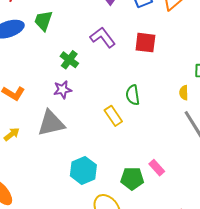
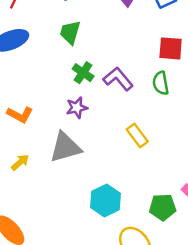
green trapezoid: (43, 21) -> (70, 32), moved
purple L-shape: (103, 37) -> (118, 79), moved
green semicircle: (133, 95) -> (161, 83), moved

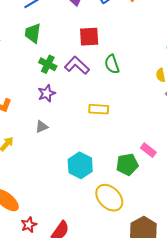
red square: (171, 48) -> (89, 37), moved
yellow rectangle: (137, 135) -> (99, 109), turned -42
gray triangle: (65, 147) -> (42, 127), size x0.5

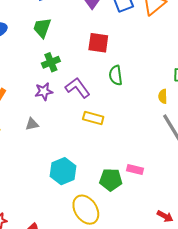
green cross: (48, 64) -> (51, 62), turned 30
purple L-shape: (77, 65) -> (78, 88), moved
pink rectangle: (148, 150) -> (135, 170), turned -35

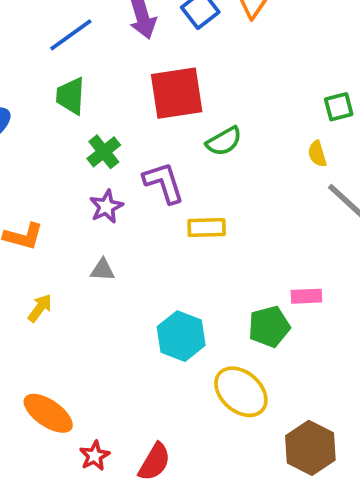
red square: (98, 43) -> (177, 93), size x1.4
green semicircle: (116, 75) -> (224, 141), turned -96
purple L-shape: (78, 88) -> (164, 183), turned 35
gray triangle: (32, 124) -> (103, 270), turned 32

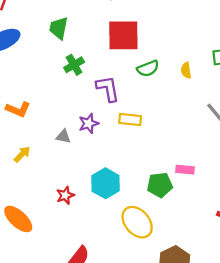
yellow semicircle: (317, 154) -> (186, 70), moved
purple star: (106, 207) -> (89, 123), moved
red star: (95, 456) -> (65, 195), moved

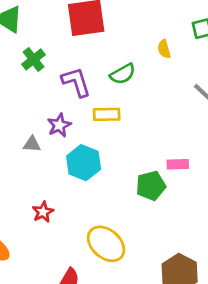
green semicircle: (148, 68) -> (123, 74), moved
cyan hexagon: (105, 183) -> (84, 163), moved
yellow ellipse: (137, 222) -> (106, 244), moved

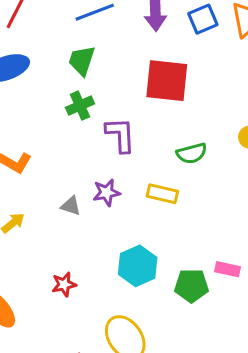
green cross: (33, 59) -> (80, 106), moved
purple L-shape: (76, 82) -> (120, 135), moved
cyan hexagon: (84, 163) -> (138, 266), moved

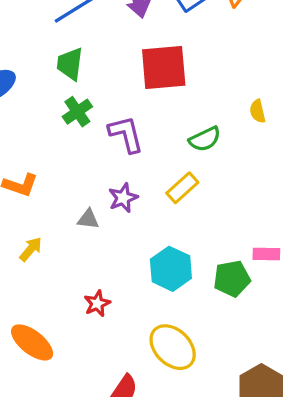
yellow rectangle: (162, 194) -> (182, 188), turned -44

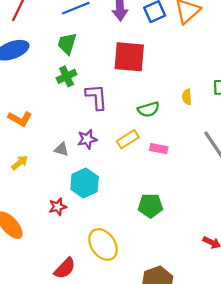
pink rectangle: (266, 254) -> (159, 149), moved
cyan hexagon: (171, 269) -> (85, 183), moved

